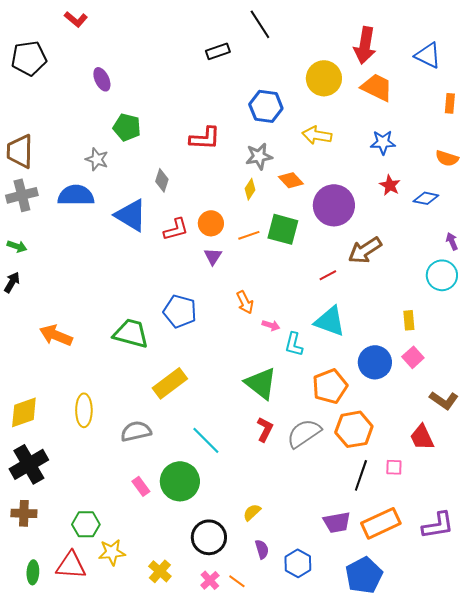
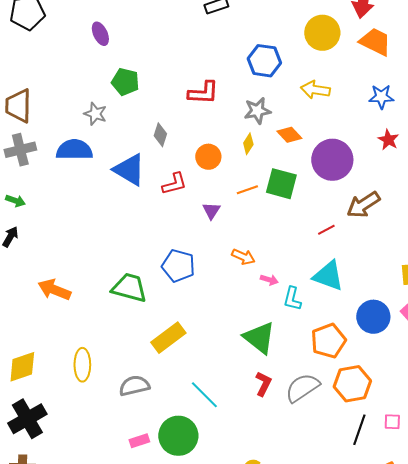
orange circle: (211, 223) -> (208, 157), moved
orange arrow: (245, 302) -> (243, 257), turned -40
pink rectangle: (141, 486) -> (139, 441), turned -72

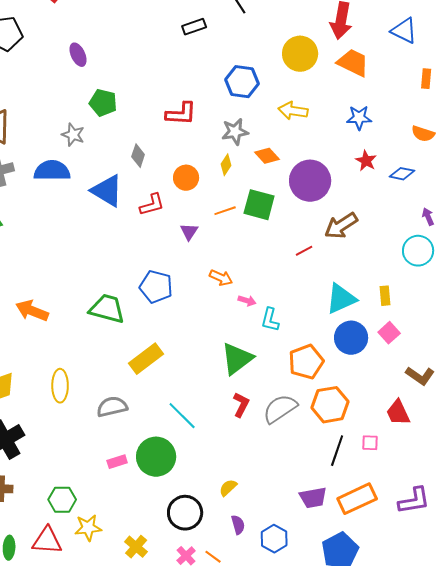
cyan triangle: (328, 276) -> (341, 299), moved, turned -44
green triangle: (259, 338) -> (237, 359), turned 45

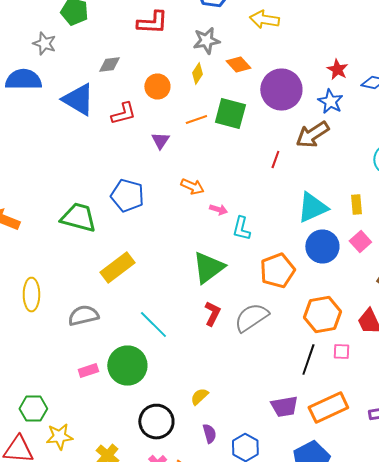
blue star: (359, 118) -> (330, 102), moved, turned 30
gray diamond: (138, 156) -> (109, 64), turned 65
red line: (304, 251) -> (275, 160), turned -42
orange hexagon: (330, 405) -> (322, 314), moved

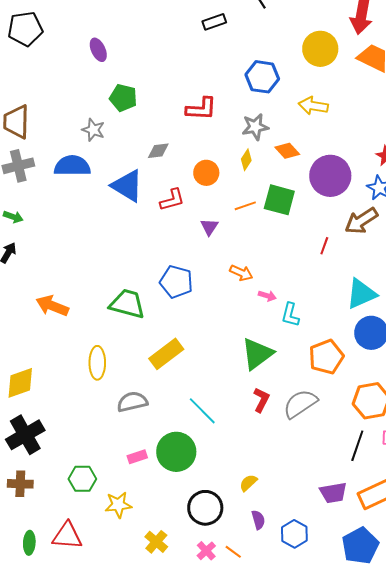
yellow ellipse: (31, 294) -> (97, 363), moved
green hexagon: (33, 408) -> (82, 479), moved
yellow star: (59, 436) -> (118, 505), moved

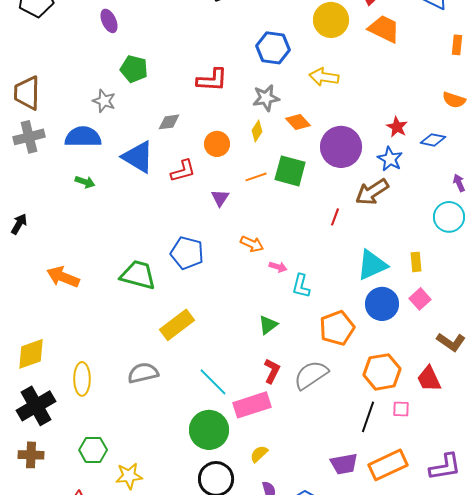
green arrow: (13, 217) -> (85, 182), moved
green triangle: (257, 354) -> (268, 325), size x0.6
yellow ellipse: (97, 363) -> (82, 379), moved
green circle: (176, 452) -> (209, 430), moved
pink rectangle: (137, 457) -> (252, 405), moved, size x1.8

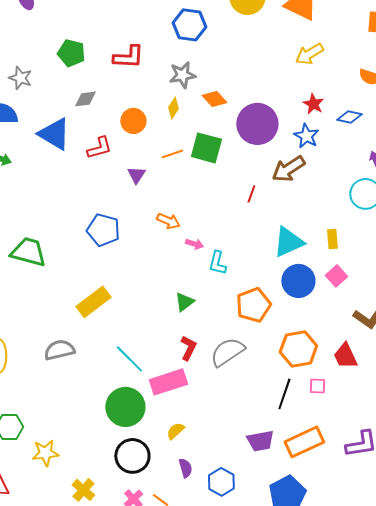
green pentagon: (134, 69) -> (71, 53), moved
yellow arrow: (324, 77) -> (309, 54), moved, turned -40
green trapezoid: (138, 275) -> (28, 252), moved

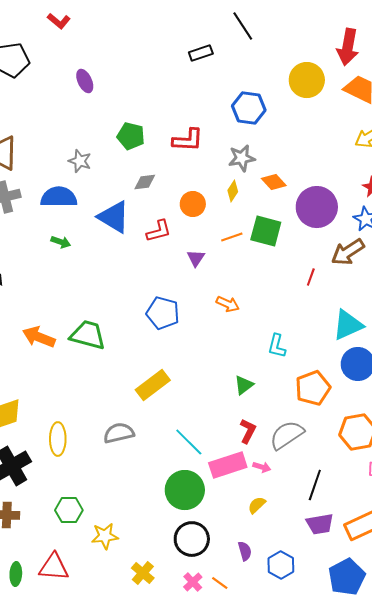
pink arrow: (194, 244) -> (262, 467), moved
black line: (284, 394) -> (315, 485), moved
yellow semicircle: (175, 431) -> (257, 505), moved

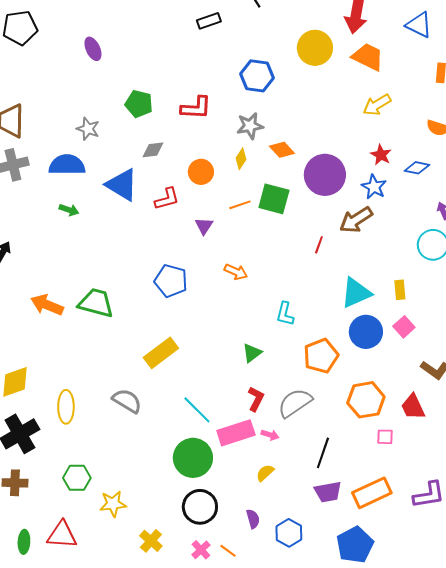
gray semicircle: (119, 433) -> (127, 401), turned 44

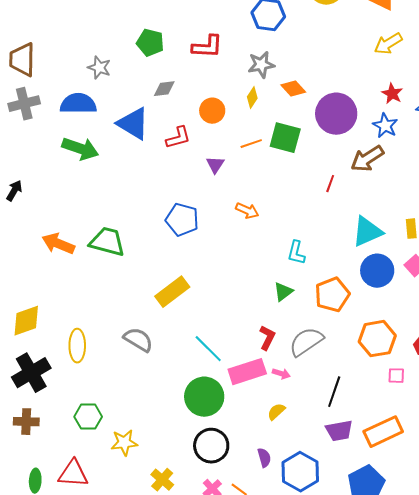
green arrow: (69, 210) -> (80, 149), size x1.8
green triangle: (252, 353) -> (283, 292), moved
blue hexagon: (289, 533) -> (300, 472), size x1.4

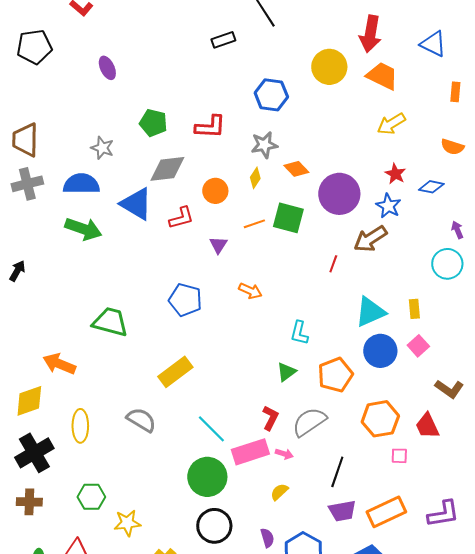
gray diamond: (164, 89) -> (167, 169), size x1.6
orange arrow: (58, 244) -> (59, 364), moved

